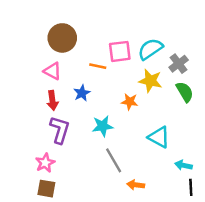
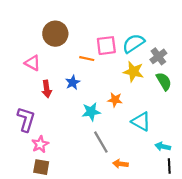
pink triangle: (52, 71) -> (33, 63), moved
orange star: (130, 102) -> (115, 100), moved
purple L-shape: (60, 130) -> (26, 119), moved

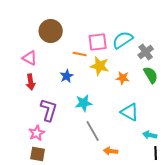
yellow star: (133, 72) -> (100, 66), moved
red arrow: (47, 89) -> (31, 82), moved
orange star: (115, 100) -> (123, 78), moved
purple L-shape: (26, 119) -> (49, 110), moved

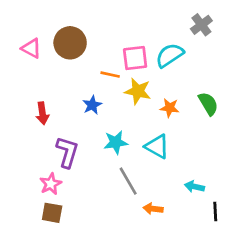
gray cross: (146, 52) -> (201, 25), moved
pink triangle: (30, 58) -> (31, 48), moved
cyan triangle: (130, 112) -> (157, 146), moved
cyan arrow: (150, 135) -> (194, 187), moved

